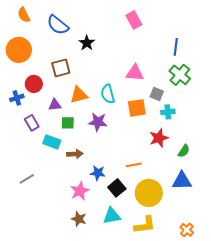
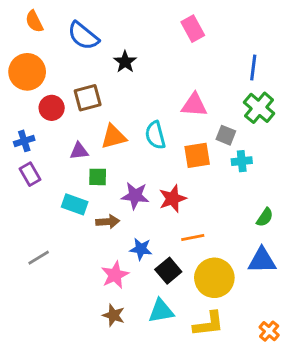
red circle: (34, 84) -> (52, 108), moved
purple star: (98, 122) -> (135, 196), moved
purple rectangle: (32, 123) -> (30, 174), moved
red star: (159, 138) -> (173, 199), moved

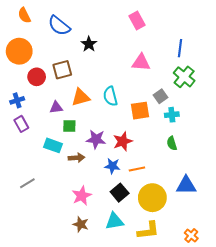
pink triangle: (194, 105) -> (141, 62), moved
gray square: (226, 135) -> (161, 96), turned 32
green semicircle: (265, 217) -> (172, 143), moved, turned 128
blue star: (141, 249) -> (112, 166), moved

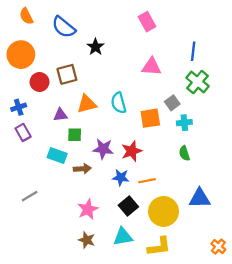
orange cross: (191, 236) -> (218, 247), moved

